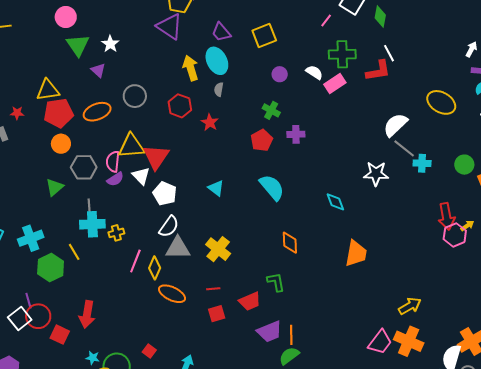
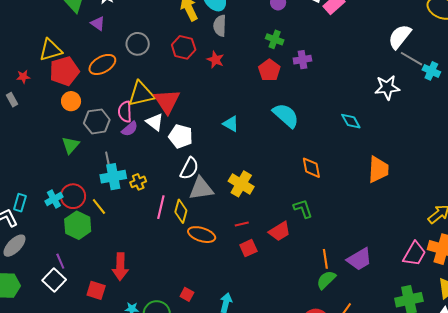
gray semicircle: (219, 89) -> (220, 26), size x1.5
cyan cross: (422, 163) -> (431, 71), turned 30
cyan cross: (31, 238) -> (54, 199), size x0.7
red circle: (38, 316) -> (73, 196), moved
purple trapezoid: (269, 332) -> (359, 259), moved

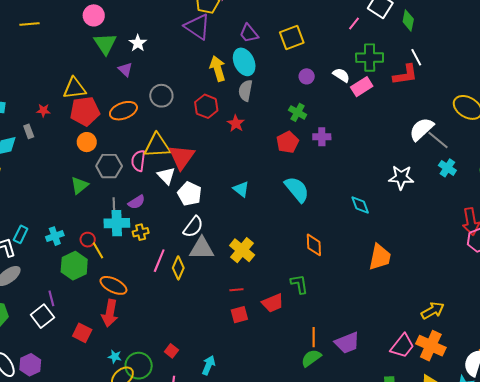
gray line: (411, 59) -> (438, 140), moved
purple semicircle: (130, 129) -> (137, 202), moved
red circle: (73, 196) -> (88, 240), moved, size x0.6
orange ellipse: (202, 235) -> (113, 285), moved

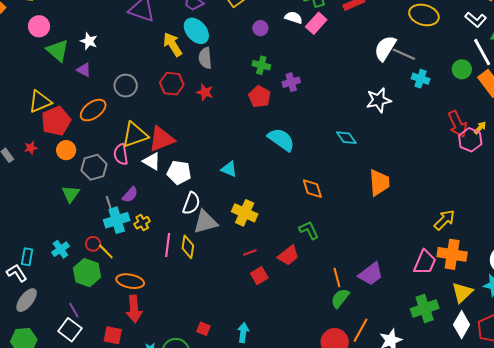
red star: (43, 110) -> (31, 148), moved
red triangle: (182, 157) -> (161, 139), turned 48
cyan triangle: (241, 189) -> (229, 169), moved

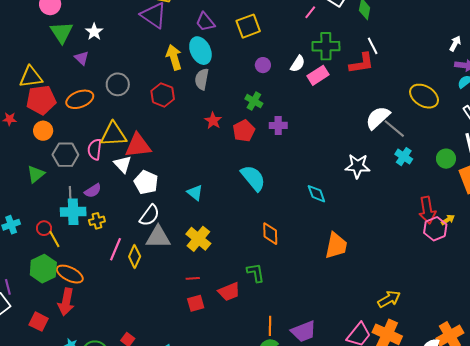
white semicircle: (293, 18) -> (298, 64), turned 90
red star: (205, 92) -> (213, 121), moved
green hexagon: (87, 273) -> (43, 269), moved

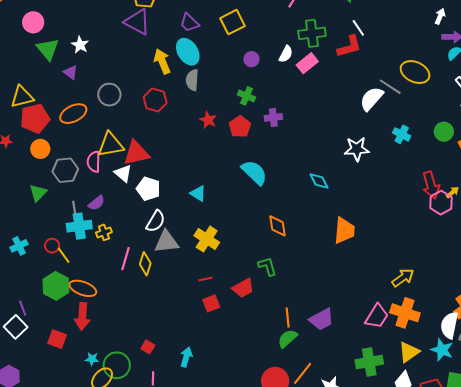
gray line: (394, 129) -> (390, 87), moved

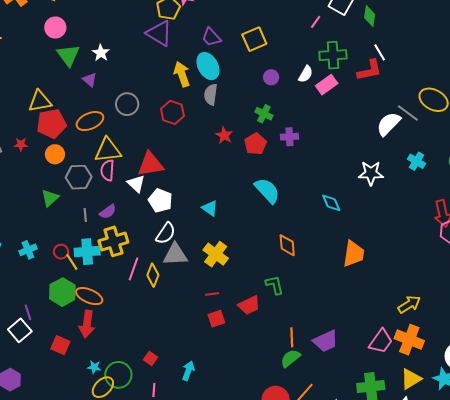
yellow triangle: (111, 145) -> (108, 150), moved
cyan cross: (79, 226) -> (87, 252), moved
yellow cross: (104, 232) -> (113, 241), size x1.8

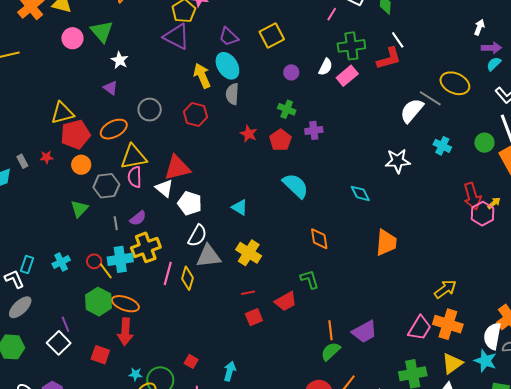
green triangle: (68, 55) -> (102, 31), moved

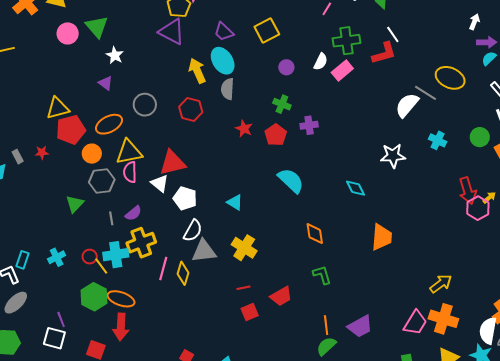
orange circle: (81, 165) -> (92, 154), moved
green L-shape: (310, 279) -> (322, 275), moved
white square: (59, 343) -> (54, 338), turned -30

